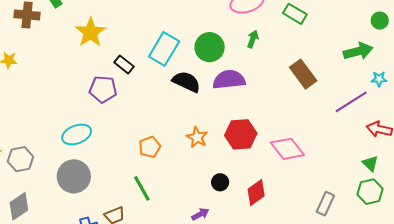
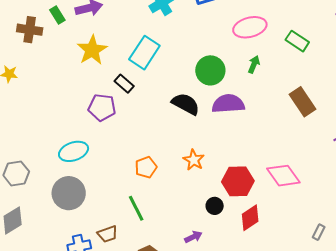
cyan rectangle: (164, 49) -> (144, 53), moved
red hexagon: (241, 134) -> (238, 181), moved
gray rectangle: (325, 204) -> (319, 232), size x0.7

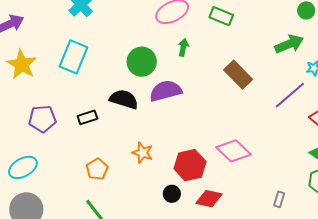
black rectangle: (124, 84) -> (87, 117), moved, turned -48
red diamond: (250, 218) -> (209, 199), turned 56

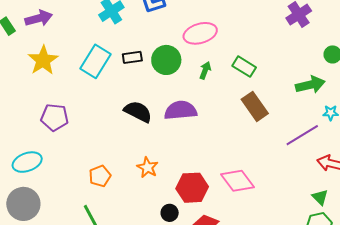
green rectangle: (221, 16) -> (244, 67), moved
green circle: (142, 62) -> (166, 60), moved
black rectangle: (87, 117) -> (132, 57), moved

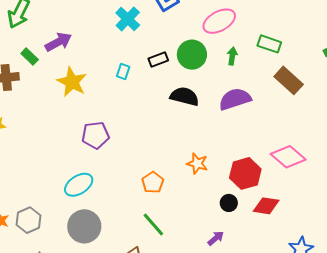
cyan rectangle: (95, 61) -> (123, 72), size x0.5
purple semicircle: (181, 110) -> (235, 99), moved
black semicircle: (138, 112) -> (185, 96), moved

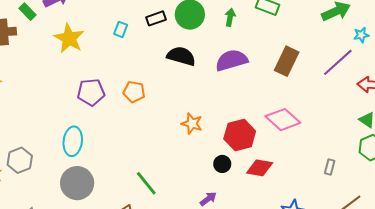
brown rectangle: (289, 80) -> (287, 61), moved, turned 72
orange pentagon: (153, 182) -> (134, 92), moved, turned -30
cyan ellipse: (79, 185) -> (73, 141), turned -52
gray hexagon: (29, 220) -> (20, 160), moved

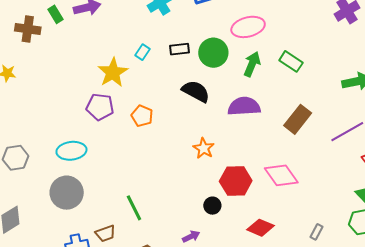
green arrow: (230, 17) -> (252, 64), size x1.4
yellow star: (69, 38) -> (113, 72), moved
orange star: (192, 124) -> (204, 148), moved
cyan ellipse: (73, 141) -> (71, 151), turned 64
red diamond: (260, 168) -> (260, 228), moved

